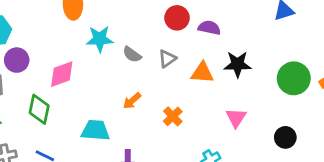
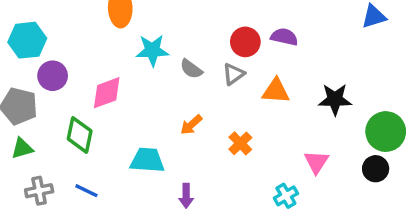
red circle: (177, 18) -> (245, 42), moved
black star: (237, 64) -> (335, 99), moved
green circle: (294, 78) -> (386, 132), moved
pink triangle: (236, 118) -> (316, 162), moved

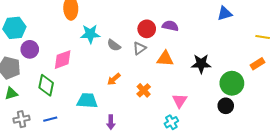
pink triangle: (316, 162) -> (180, 101), moved
blue line: (86, 191) -> (50, 119), turned -40

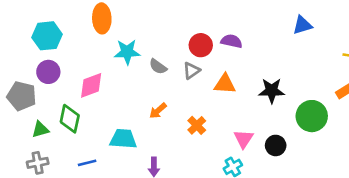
cyan hexagon: (14, 28) -> (47, 36), moved
green triangle: (11, 93) -> (40, 129), moved
black circle: (226, 106) -> (276, 145), moved
blue line: (50, 119) -> (87, 163), moved

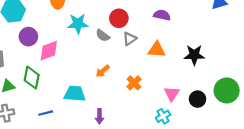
red circle: (201, 45) -> (119, 18), moved
purple circle: (48, 72) -> (28, 37), moved
green circle: (312, 116) -> (227, 90), moved

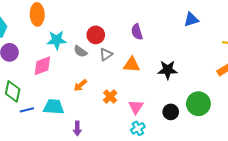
purple semicircle: (162, 15) -> (137, 32), turned -119
pink diamond: (49, 51) -> (42, 66), moved
pink triangle: (172, 94) -> (136, 107), moved
blue line: (46, 113) -> (27, 110), moved

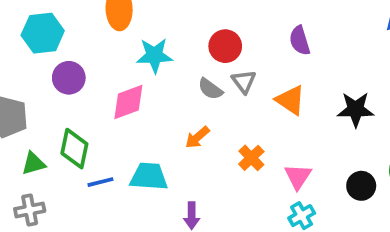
gray semicircle: (80, 51) -> (210, 89), moved
gray triangle: (106, 54) -> (244, 82), turned -32
orange triangle: (132, 65) -> (290, 100), turned 30

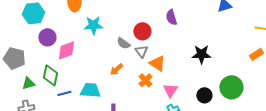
red circle: (225, 46) -> (142, 31), moved
gray triangle: (244, 82) -> (141, 51), moved
orange triangle: (290, 100) -> (157, 63), moved
pink diamond: (128, 102) -> (66, 50), moved

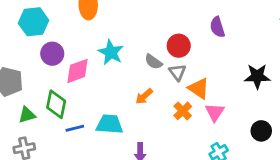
cyan star: (93, 25) -> (111, 52), moved, turned 30
pink triangle: (170, 90) -> (215, 112), moved

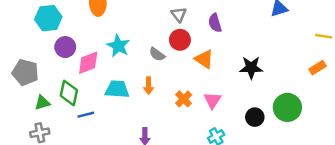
gray triangle: (177, 72) -> (179, 14), moved
orange triangle: (199, 88) -> (204, 59), moved
orange arrow: (144, 96) -> (149, 86), turned -49
cyan trapezoid: (109, 124) -> (117, 89), moved

